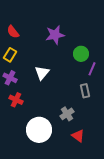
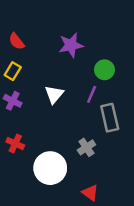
purple line: (92, 69) -> (92, 94), moved
gray rectangle: (85, 91) -> (110, 118), size x1.5
red cross: (16, 100) -> (15, 143), moved
red triangle: (78, 136) -> (90, 193), moved

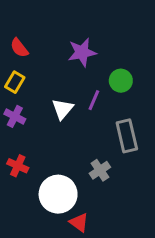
purple line: (92, 94) -> (94, 100), moved
red triangle: (90, 193) -> (79, 222), moved

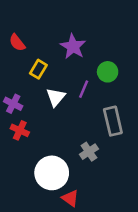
purple star: (82, 52) -> (73, 47), turned -30
yellow rectangle: (15, 82) -> (38, 69), moved
red cross: (18, 166) -> (20, 130), moved

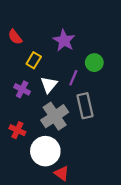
purple cross: (13, 104) -> (22, 89), moved
gray rectangle: (113, 121) -> (85, 106), moved
red cross: (20, 130) -> (17, 130), moved
gray cross: (89, 152) -> (55, 116), moved, size x1.6

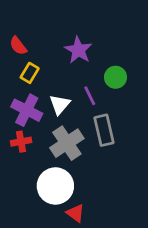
yellow rectangle: (34, 60) -> (30, 73), moved
purple line: (73, 78) -> (90, 96), turned -49
purple cross: (22, 89) -> (27, 110), size x1.5
red cross: (17, 130) -> (21, 142), moved, turned -35

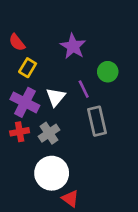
gray cross: (67, 143) -> (49, 133), moved, size x0.7

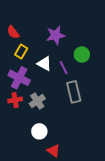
purple star: (73, 46) -> (56, 35), turned 30
white triangle: (56, 97) -> (44, 64), moved, turned -42
white circle: (52, 173) -> (39, 131), size x0.6

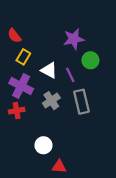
purple star: (56, 35) -> (74, 39), moved
gray cross: (37, 101) -> (51, 101), moved
red triangle: (54, 151) -> (59, 167), turned -32

